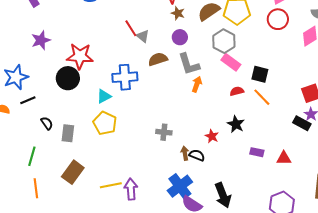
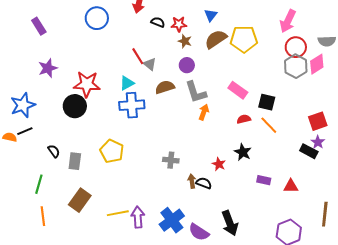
red circle: (278, 19) -> (296, 47), moved
gray hexagon: (224, 41) -> (296, 66), moved
cyan triangle: (104, 96) -> (127, 83), moved
black line: (28, 100) -> (25, 131), moved
blue cross: (180, 186) -> (172, 220), moved

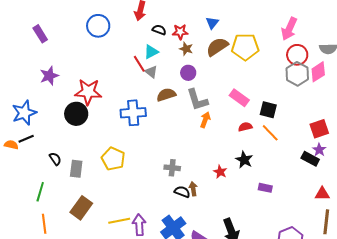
cyan triangle: (127, 83) -> (151, 52), moved
black semicircle: (204, 183) -> (182, 192), moved
red triangle: (291, 186) -> (322, 194), moved

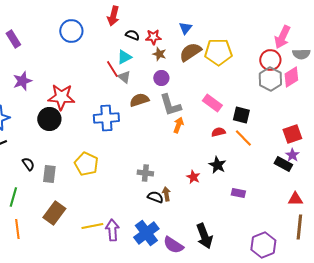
pink arrow: (289, 29) -> (282, 37), moved

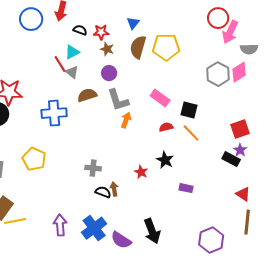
blue circle: (71, 31) -> (31, 19), moved
brown semicircle: (190, 52) -> (138, 47), turned -40
red circle: (270, 60) -> (218, 18), moved
red triangle: (295, 199) -> (243, 194), turned 35
yellow line: (92, 226) -> (15, 221), moved

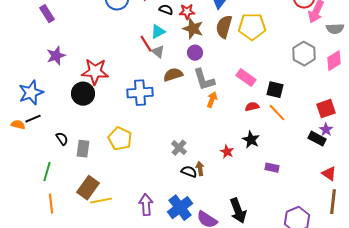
brown star: (107, 49) -> (193, 29), size x1.5
pink diamond: (239, 72) -> (334, 61), moved
gray cross: (93, 168) -> (179, 148), turned 35

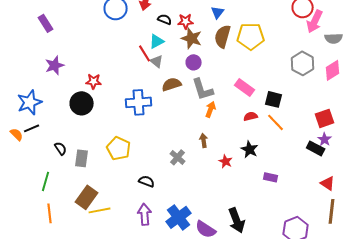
red star: (95, 72) -> (94, 81), size x0.6
orange semicircle: (18, 125) -> (17, 134), turned 32
brown arrow: (200, 169) -> (204, 140), moved
black semicircle: (189, 172) -> (147, 181), moved

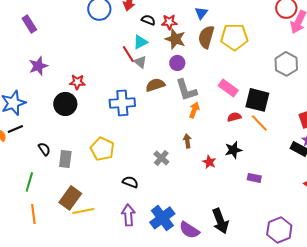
black square: (274, 99) -> (257, 100), size x1.4
black star: (250, 149) -> (233, 150), turned 30

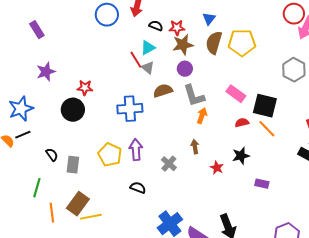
brown star: (175, 39) -> (183, 45), turned -30
orange line: (33, 214) -> (52, 213), moved
purple arrow: (128, 215) -> (136, 150), moved

